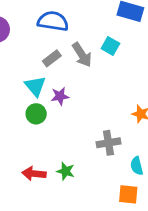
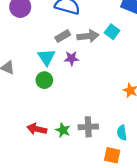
gray arrow: (82, 55) -> (88, 36), turned -70
purple star: (60, 96) -> (72, 58), moved
gray cross: (108, 143) -> (88, 127), moved

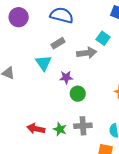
gray arrow: (88, 36) -> (87, 53), moved
purple star: (72, 58) -> (66, 77), moved
green circle: (44, 80) -> (78, 94), moved

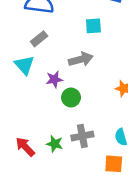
cyan square: (103, 38) -> (93, 26), turned -32
gray arrow: (87, 53) -> (81, 59), moved
red arrow: (36, 129) -> (25, 147), turned 42

